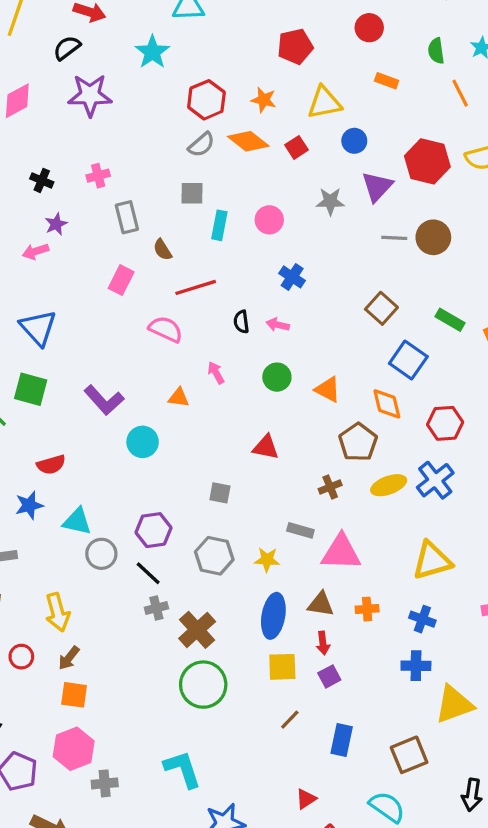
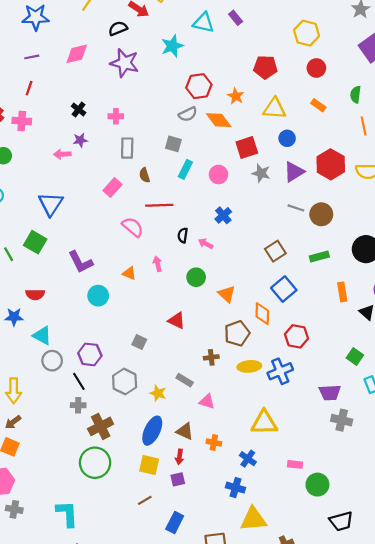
red square: (296, 147) -> (247, 148), moved, size x1.5
green rectangle: (450, 320) -> (319, 256), moved, turned -60
pink triangle: (341, 552) -> (207, 401), size x0.6

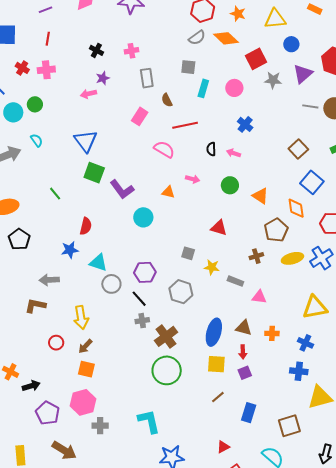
green square: (35, 242) -> (94, 173), moved
pink arrow: (158, 264) -> (193, 179), turned 128
red semicircle: (35, 294) -> (86, 226), turned -66
yellow star: (158, 393) -> (212, 267), moved

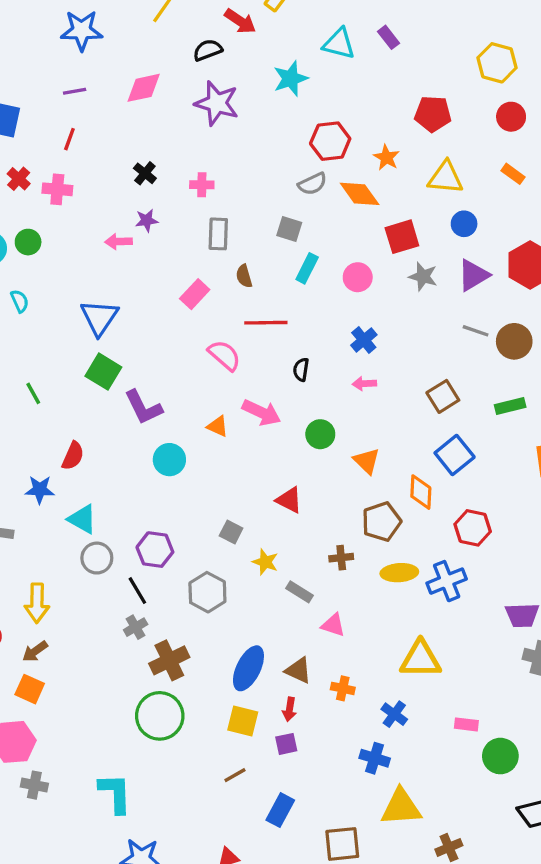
pink arrow: (233, 153) -> (364, 384), moved, turned -32
pink arrow: (193, 179) -> (261, 412), size x1.6
gray cross: (142, 321) -> (136, 627), turned -32

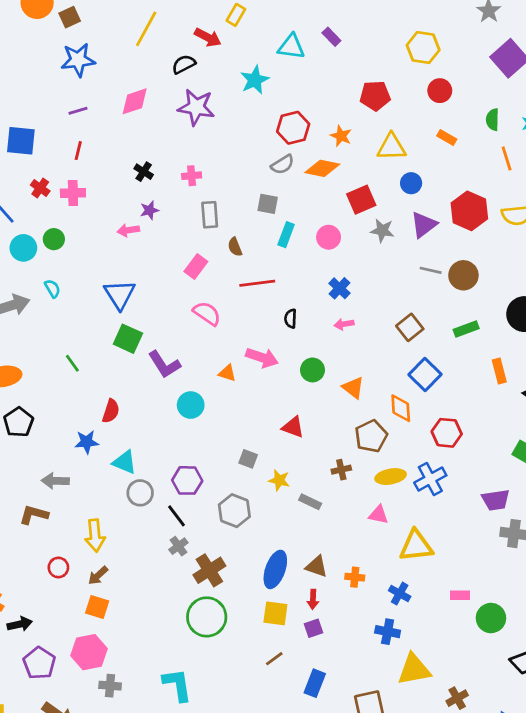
orange diamond: (360, 194) -> (322, 168), turned -36
pink semicircle: (224, 355) -> (207, 313), moved
pink triangle: (333, 625) -> (378, 515), moved

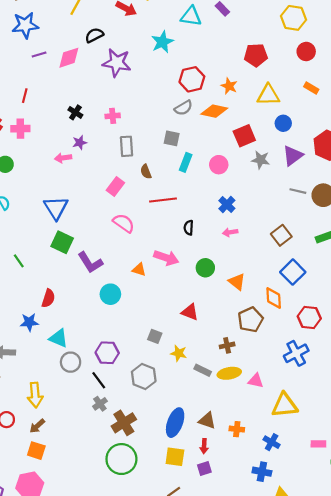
black semicircle: (184, 64) -> (94, 35), moved
purple line: (78, 111) -> (39, 55), moved
yellow ellipse: (391, 477) -> (229, 373), moved

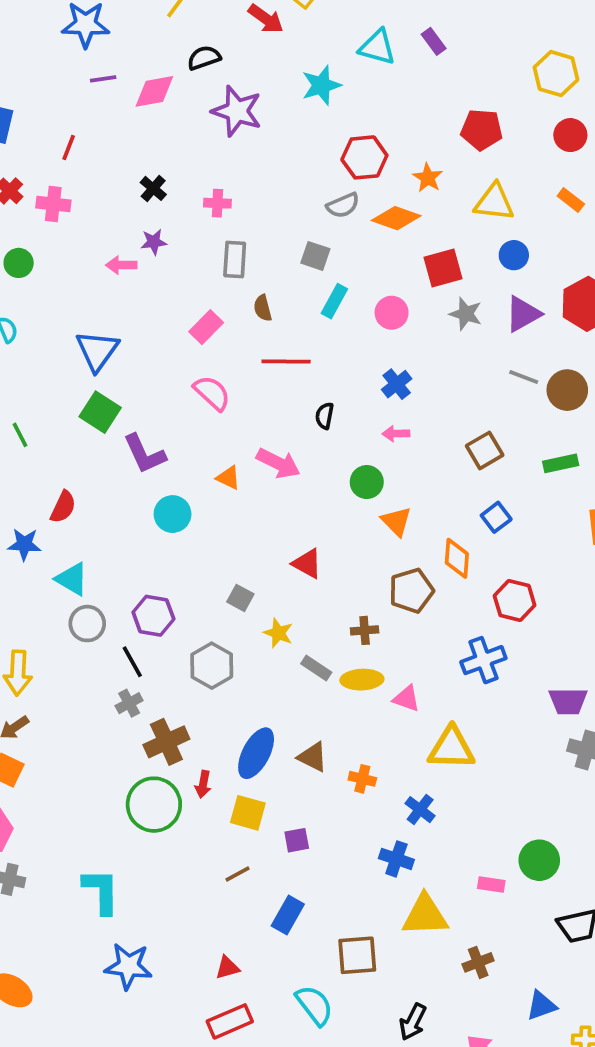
green circle: (205, 268) -> (367, 482), moved
blue square: (293, 272) -> (496, 517), size x0.7
pink rectangle: (318, 444) -> (491, 885), moved
red arrow: (204, 446) -> (203, 784), moved

